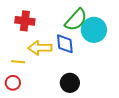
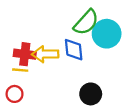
red cross: (25, 21) -> (25, 54), moved
black circle: (70, 83) -> (91, 94), moved

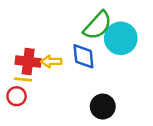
yellow arrow: (45, 54) -> (51, 61), size x0.7
red circle: (15, 94) -> (17, 96), moved

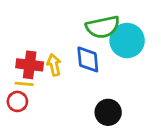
green semicircle: (98, 25) -> (103, 27), turned 36
yellow arrow: (51, 61) -> (54, 65), turned 78

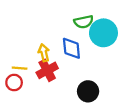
green semicircle: (103, 27) -> (84, 22), size x0.7
red cross: (30, 65) -> (47, 70), moved, turned -35

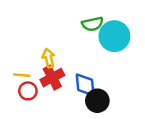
blue diamond: (71, 48) -> (85, 85), moved
red circle: (14, 83) -> (28, 91), moved

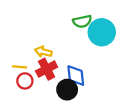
yellow arrow: (49, 58) -> (43, 52), turned -63
black circle: (97, 101) -> (67, 90), moved

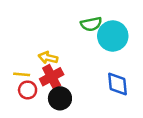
blue diamond: (76, 76) -> (118, 84), moved
black circle: (67, 90) -> (60, 98), moved

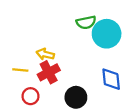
red circle: (28, 90) -> (30, 96), moved
black circle: (60, 98) -> (76, 97), moved

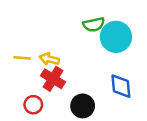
yellow line: (20, 70) -> (22, 58), moved
red cross: (49, 72) -> (53, 79), turned -30

